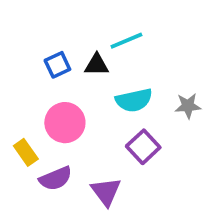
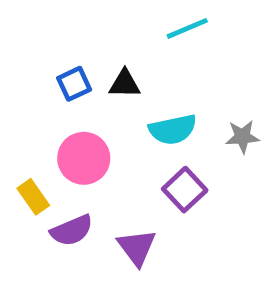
cyan line: (126, 41) -> (187, 28), moved

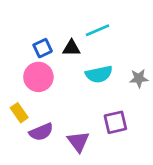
cyan line: (187, 28) -> (98, 30), moved
pink circle: (84, 158) -> (38, 77), moved
purple square: (185, 190) -> (115, 122), moved, turned 30

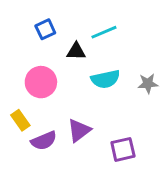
blue square: (43, 48) -> (45, 29), moved
purple square: (115, 122) -> (123, 149), moved
purple triangle: (78, 142) -> (79, 130), moved, turned 30

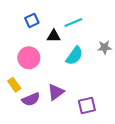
cyan semicircle: (105, 79) -> (74, 56), turned -42
gray star: (148, 84) -> (104, 47), moved

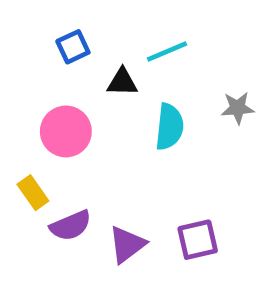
cyan semicircle: (74, 56) -> (169, 127), turned -30
purple triangle: (56, 92) -> (127, 244), moved

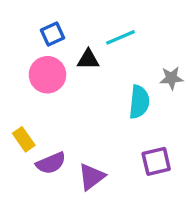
cyan semicircle: (169, 127) -> (139, 102), moved
pink circle: (66, 131) -> (47, 75), moved
purple square: (198, 240) -> (156, 161), moved

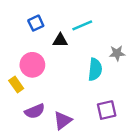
pink circle: (47, 75) -> (32, 65), moved
yellow rectangle: (24, 139) -> (16, 85), moved

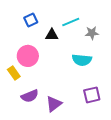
gray star: (117, 53) -> (92, 33), moved
cyan semicircle: (95, 69) -> (82, 60), turned 90

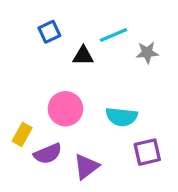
pink circle: (28, 56) -> (65, 109), moved
cyan semicircle: (82, 60) -> (122, 117), moved
yellow rectangle: (14, 73) -> (22, 134), moved, turned 64

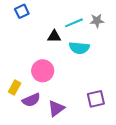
blue square: (49, 32) -> (22, 11), moved
gray star: (147, 53) -> (97, 21), moved
cyan semicircle: (122, 117) -> (79, 48), moved

